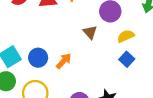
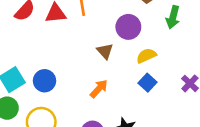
orange arrow: (64, 61) -> (99, 89), moved

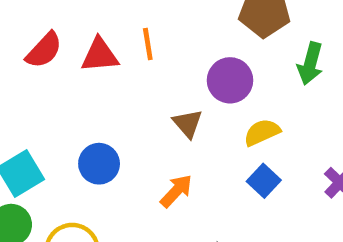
blue circle: (45, 81) -> (99, 164), moved

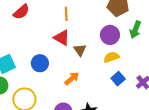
red triangle: (100, 55) -> (62, 38), moved, turned 30
purple circle: (230, 80) -> (110, 35), moved
blue square: (264, 181) -> (118, 79), moved

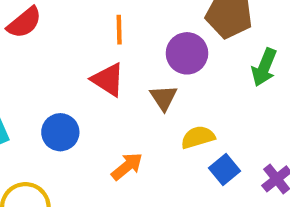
purple circle: (110, 35) -> (187, 53), moved
brown triangle: (80, 50) -> (164, 98), moved
yellow semicircle: (111, 57) -> (198, 137), moved

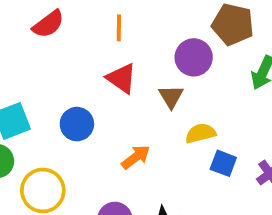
orange line: (119, 30) -> (119, 28), moved
blue square: (224, 170) -> (223, 163), turned -32

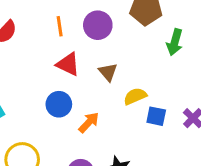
purple circle: (194, 57) -> (98, 25), moved
blue circle: (77, 124) -> (59, 104), moved

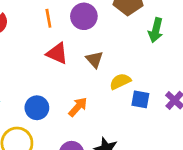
blue circle: (59, 104) -> (37, 108), moved

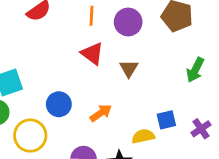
green arrow: (156, 30) -> (195, 70), moved
yellow semicircle: (120, 81) -> (143, 136), moved
blue square: (140, 99) -> (166, 120), turned -36

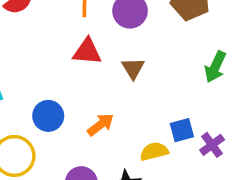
red triangle: (92, 53) -> (87, 52), turned -30
purple cross: (201, 129) -> (212, 145), moved

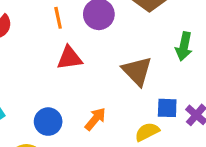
brown triangle: (133, 68) -> (137, 71), moved, size x1.5
blue square: (182, 130) -> (167, 108), turned 30

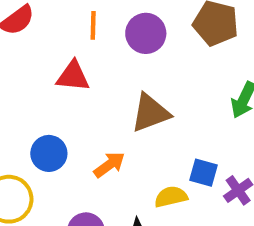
red triangle: (69, 58) -> (73, 76), moved
brown triangle: (137, 71) -> (150, 113), moved, turned 40

